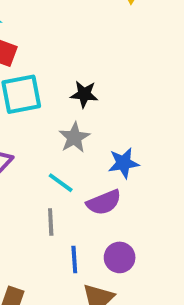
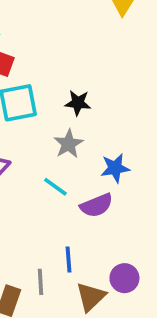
gray line: (51, 222) -> (40, 282), moved
purple circle: (120, 257) -> (124, 278), moved

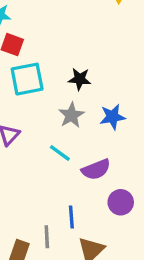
blue star: (115, 168) -> (112, 117), moved
purple circle: (124, 278) -> (121, 202), moved

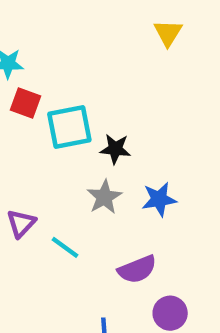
cyan square: (27, 79) -> (69, 127), moved
cyan line: (60, 153) -> (65, 247), moved

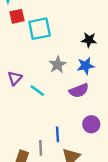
red square: (26, 103) -> (17, 16), turned -32
black star: (115, 149) -> (89, 40), moved
purple semicircle: (137, 269) -> (79, 91), moved

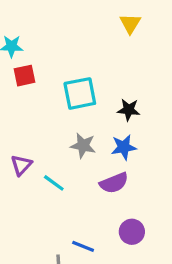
cyan square: (40, 29) -> (80, 93), moved
gray star: (58, 65) -> (83, 146), turned -30
blue line: (58, 134) -> (83, 246), turned -64

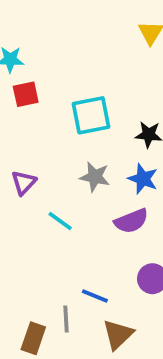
blue star: (124, 147) -> (143, 179), turned 30
purple triangle: (21, 165) -> (24, 183), moved

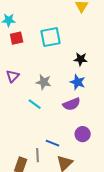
cyan square: (91, 115) -> (51, 37), moved
gray star: (95, 177) -> (44, 82), moved
purple triangle: (24, 183) -> (13, 76), moved

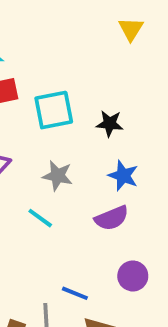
cyan square: (51, 37) -> (54, 110), moved
black star: (81, 59) -> (110, 124), moved

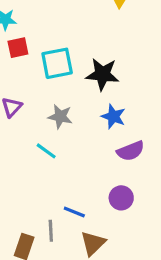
black star: (110, 124) -> (102, 74), size x1.5
purple semicircle: (112, 218) -> (131, 151), moved

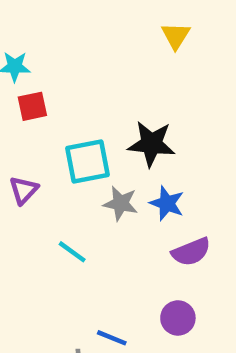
cyan square: (57, 63) -> (88, 161), moved
gray star: (60, 117) -> (121, 203), moved

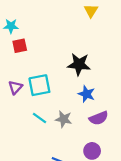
cyan square: (88, 161) -> (39, 85), moved
gray star: (121, 203) -> (64, 119), moved

